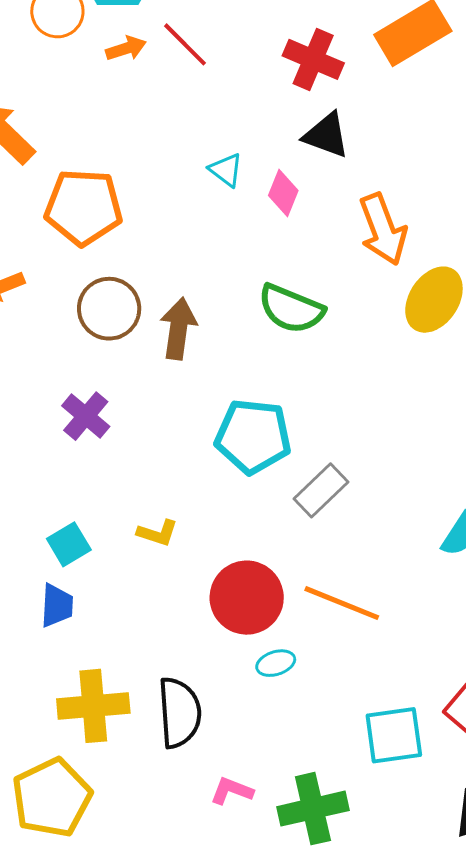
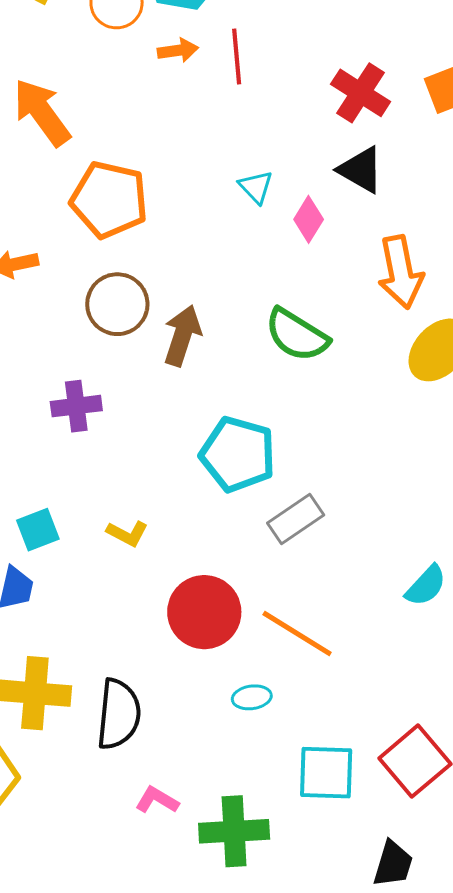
red line: (185, 44) -> (237, 57), turned 30
purple cross: (86, 416) -> (76, 406), turned 33
cyan ellipse: (276, 663) -> (252, 697), moved

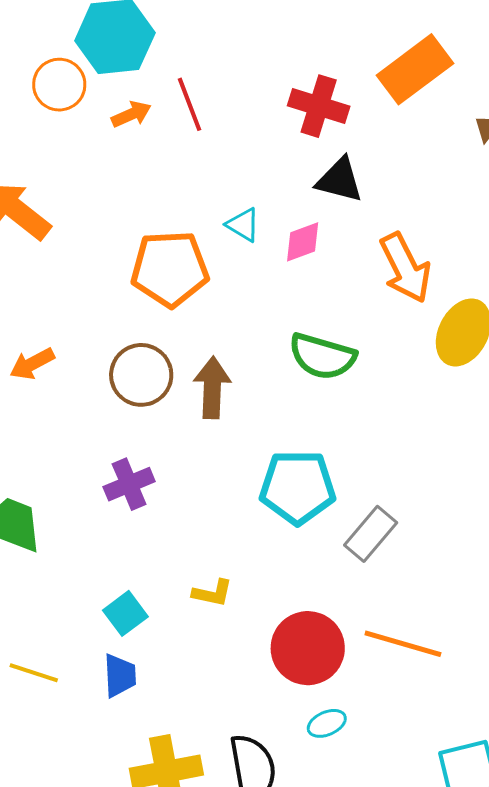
orange pentagon: (109, 200) -> (170, 269), moved
pink diamond: (309, 219) -> (303, 242), turned 54
cyan ellipse: (252, 697) -> (327, 723), moved

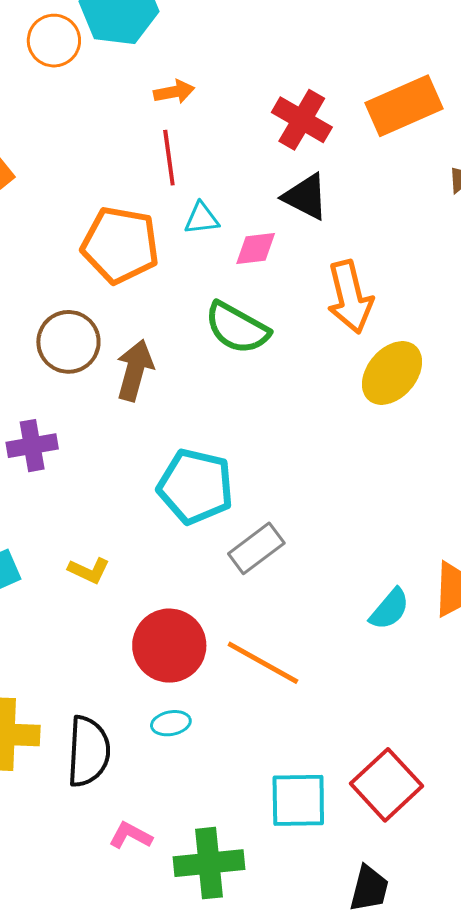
red line: (190, 104) -> (169, 158), moved
orange arrow: (131, 114) -> (174, 92), moved
cyan triangle: (243, 225) -> (202, 219), turned -51
green semicircle: (322, 356) -> (237, 328), moved

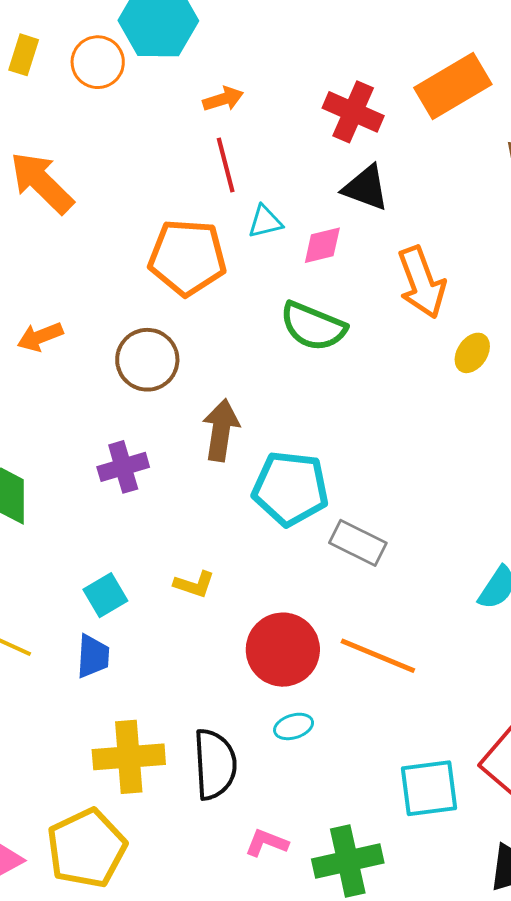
brown arrow: (135, 370) -> (221, 430), moved
yellow ellipse: (392, 373) -> (472, 353), size x0.6
gray rectangle: (256, 548) -> (358, 543), turned 70

